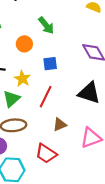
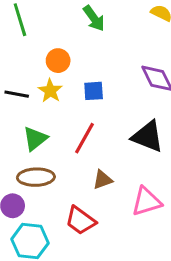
green arrow: (46, 25) -> (94, 18), moved
yellow star: (22, 79) -> (50, 91), moved

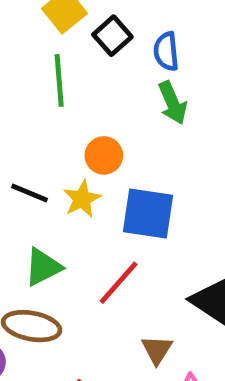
blue square: (94, 91) -> (148, 214), size x1.6
brown triangle: (103, 180) -> (157, 350), moved, turned -50

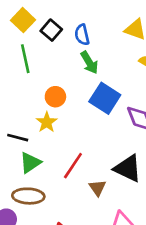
black line: (30, 193) -> (18, 138), moved
blue square: (148, 214) -> (105, 98), moved, turned 32
brown triangle: (157, 350) -> (98, 188), moved

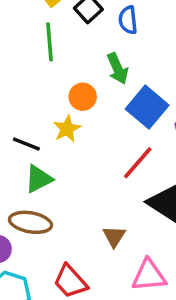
green arrow: (89, 63) -> (118, 69), moved
red line: (73, 166) -> (138, 163), moved
brown triangle: (98, 188) -> (114, 236), moved

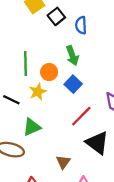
green line: (49, 42) -> (26, 63), moved
blue square: (147, 107) -> (73, 84), moved, size x0.7
green triangle: (39, 179) -> (32, 127), moved

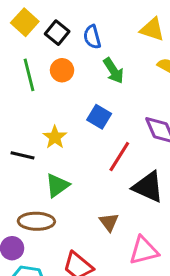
green arrow: (72, 56) -> (113, 71), moved
green line: (26, 63) -> (29, 75), moved
orange circle: (49, 72) -> (62, 70), moved

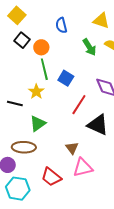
black square: (57, 33) -> (22, 40), moved
green arrow: (113, 71) -> (89, 47), moved
green line: (29, 75) -> (44, 69), moved
pink triangle: (144, 251) -> (83, 168), moved

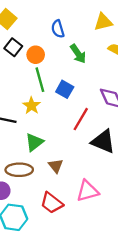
yellow triangle: (101, 21) -> (103, 22), turned -30
green arrow: (89, 47) -> (78, 54), moved
brown triangle: (72, 148) -> (56, 166), moved

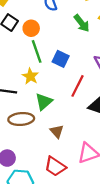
green arrow: (78, 54) -> (82, 23), moved
green triangle: (34, 142) -> (44, 102), moved
brown ellipse: (19, 170) -> (21, 119), moved

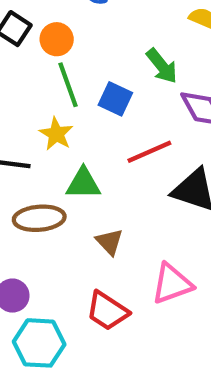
green arrow: (82, 23) -> (162, 66), moved
red line: (77, 86) -> (149, 152), turned 40
green triangle: (44, 102) -> (83, 183), turned 42

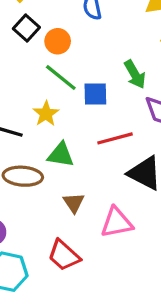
green line: (68, 85) -> (61, 77), turned -40
blue square: (115, 99) -> (95, 94), turned -35
pink triangle: (172, 284) -> (117, 222), moved

